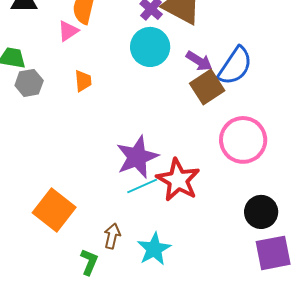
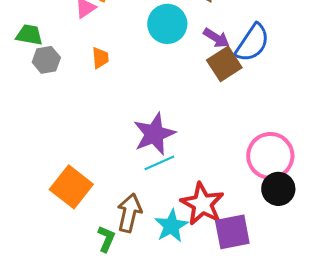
pink circle: (243, 140) -> (270, 156), moved
red star: (178, 180) -> (202, 204), moved
brown arrow: (112, 236) -> (129, 213), size x1.5
purple square: (273, 253) -> (232, 232), moved

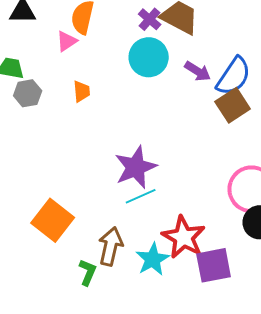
brown square: (224, 64) -> (233, 105), moved

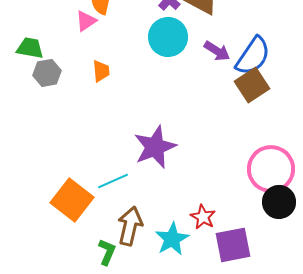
cyan line: (141, 196) -> (113, 181), moved
red star: (184, 237) -> (203, 217), size x0.6

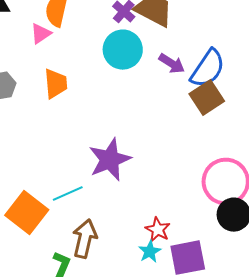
orange trapezoid: (101, 71) -> (56, 84), size x1.4
cyan star: (172, 239) -> (150, 252), moved, size x0.7

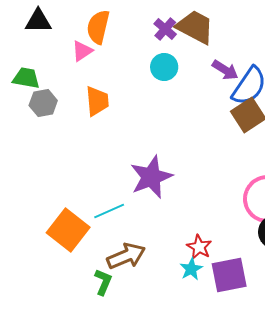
cyan circle: (123, 50) -> (164, 67), size x0.7
purple arrow: (172, 64) -> (225, 70), moved
brown arrow: (85, 239) -> (126, 256), turned 54

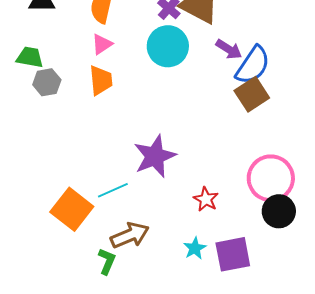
pink triangle: (82, 51) -> (102, 44), moved
cyan circle: (164, 67) -> (168, 46), size x1.5
red star: (199, 247) -> (206, 199), moved

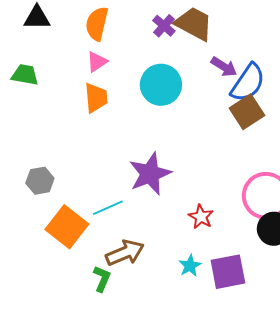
cyan circle: (168, 46) -> (161, 85), moved
gray hexagon: (47, 82) -> (40, 181), moved

